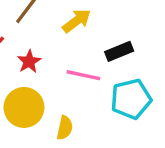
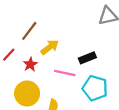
yellow arrow: (77, 21) -> (50, 47), moved
cyan pentagon: (131, 99) -> (95, 88), turned 30

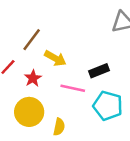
yellow arrow: (50, 47) -> (55, 58), turned 66

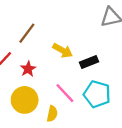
yellow arrow: (55, 58) -> (63, 50), moved
pink line: (73, 88) -> (65, 93), moved, turned 35

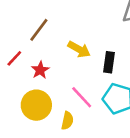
black rectangle: (89, 62) -> (109, 62), turned -60

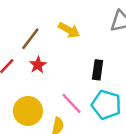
yellow arrow: (79, 49) -> (69, 30), moved
red star: (40, 70) -> (38, 65), moved

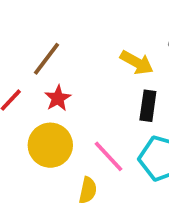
yellow arrow: (69, 30) -> (137, 63), moved
yellow circle: (28, 111) -> (50, 145), moved

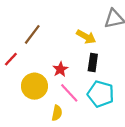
red star: (58, 98) -> (60, 69), moved

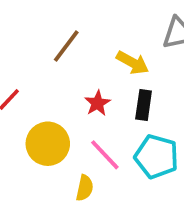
brown line: (32, 34) -> (66, 46), moved
red star: (60, 69) -> (98, 103), moved

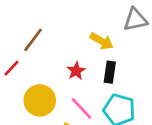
brown line: (66, 46) -> (33, 40), moved

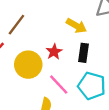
yellow circle: (40, 100) -> (28, 65), moved

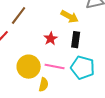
yellow circle: (28, 65) -> (29, 67), moved
pink line: (59, 85) -> (55, 67), turned -36

